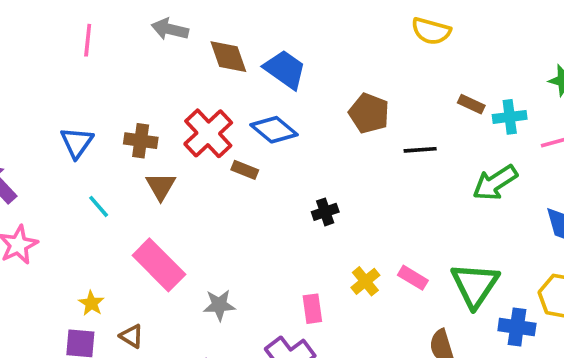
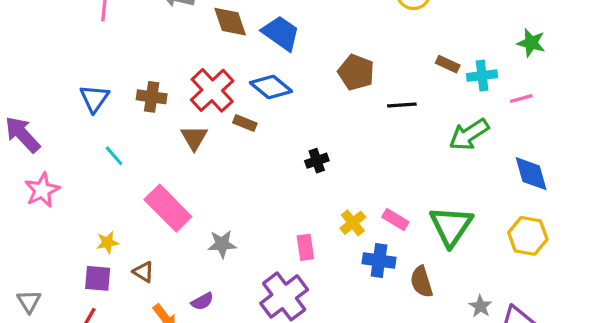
brown triangle: (161, 186) -> (194, 138), moved
yellow star: (91, 303) -> (107, 242), turned 30
blue cross: (517, 327) -> (379, 260), moved

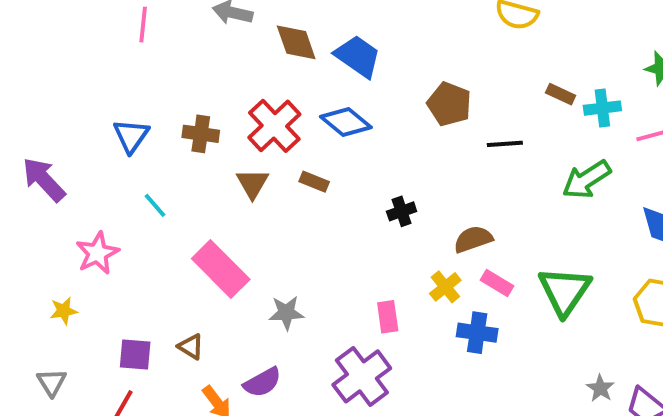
brown rectangle: (245, 123) -> (314, 182), moved
pink star: (42, 190) -> (97, 253), moved
yellow star: (107, 242) -> (64, 311), moved
brown semicircle: (422, 282) -> (473, 239), moved, turned 88
purple semicircle: (202, 301) -> (262, 382), size x1.4

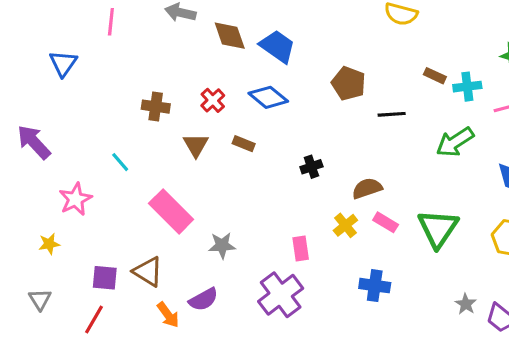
red cross: (274, 126) -> (213, 100), size x0.6
blue triangle: (131, 136) -> (63, 63), moved
blue cross: (477, 333) -> (375, 286), moved
brown triangle: (191, 347) -> (148, 272), size x1.5

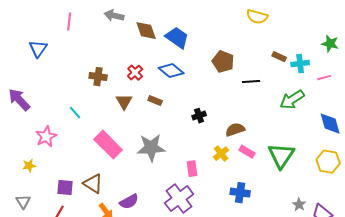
gray star: (222, 245) -> (151, 148), moved, size x1.6

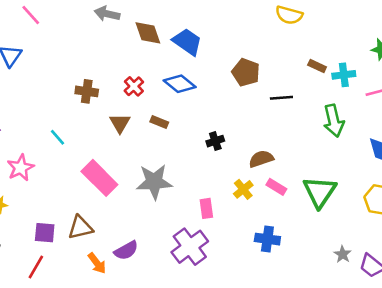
pink line: (69, 22) -> (31, 15), moved, turned -48
green arrow: (292, 100) -> (334, 121), turned -70
brown triangle: (93, 184) -> (80, 228), turned -45

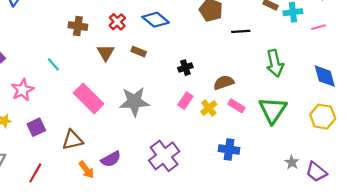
green arrow: (334, 121) -> (275, 63), moved
pink rectangle: (206, 208) -> (185, 101), moved, turned 42
purple square: (45, 233) -> (36, 127), moved, turned -30

